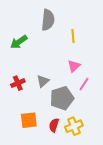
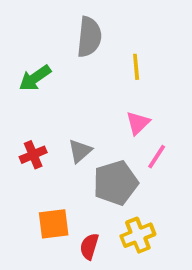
red semicircle: (54, 125) -> (89, 246), moved

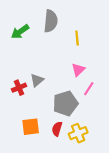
green arrow: (35, 78) -> (20, 32), moved
gray triangle: (80, 151) -> (37, 80), moved
red semicircle: (89, 246) -> (57, 129), moved

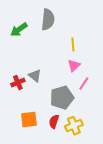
yellow line: (77, 38) -> (73, 45), moved
gray triangle: (37, 80) -> (35, 76), turned -40

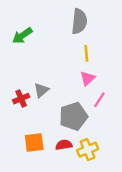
gray semicircle: (48, 20) -> (79, 21), moved
gray triangle: (35, 76) -> (41, 90), turned 40
red semicircle: (54, 122) -> (64, 145), turned 64

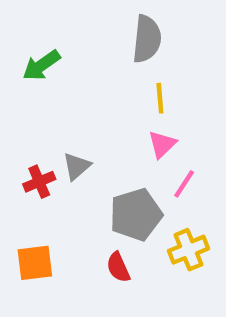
orange square: (34, 142) -> (35, 263), moved
red semicircle: (64, 145) -> (118, 267), turned -105
yellow cross: (88, 150) -> (188, 250), moved

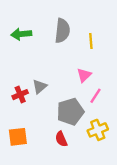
gray semicircle: (147, 39) -> (62, 31), moved
green arrow: (41, 65) -> (21, 34), turned 30
yellow line: (160, 98) -> (91, 41), moved

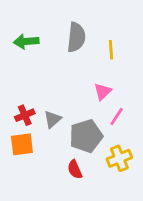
gray triangle: (40, 87) -> (53, 119), moved
orange square: (18, 137) -> (22, 144), moved

